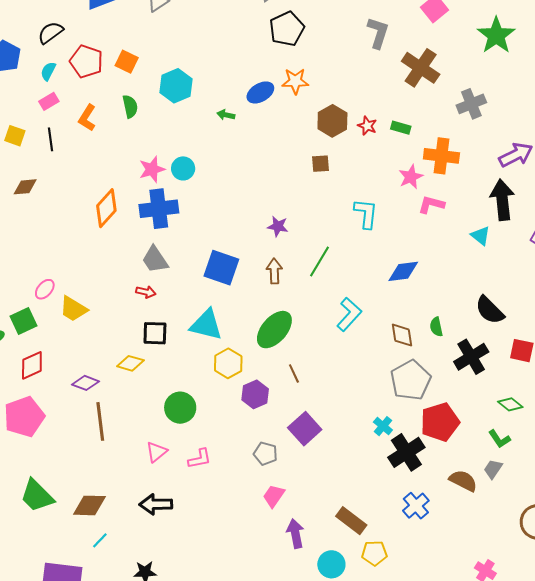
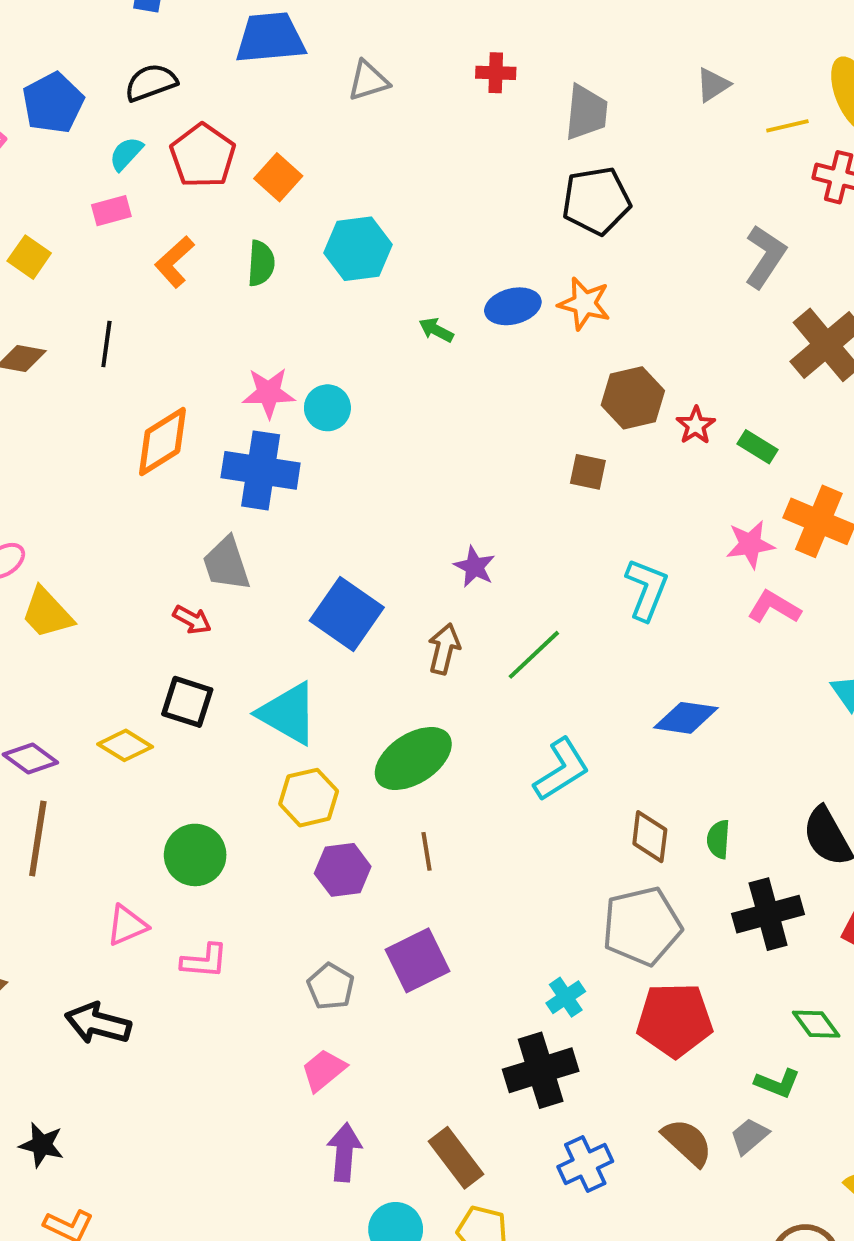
black line: (51, 139) -> (106, 344), moved
green L-shape: (499, 439) -> (777, 1083), turned -50
black cross: (406, 452) -> (541, 1070), moved

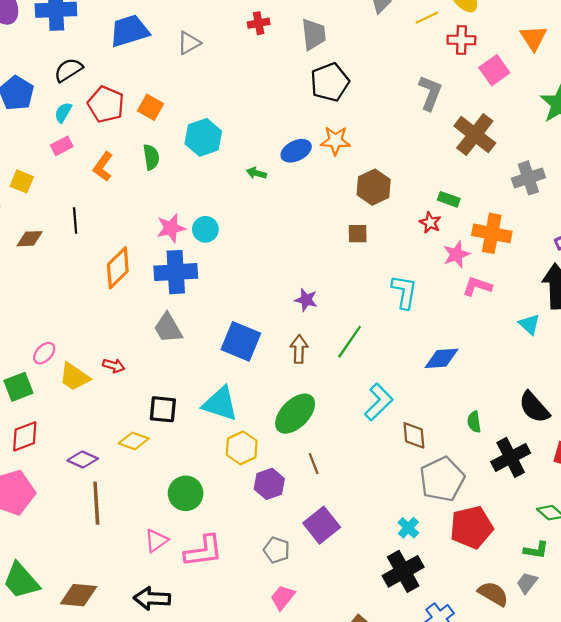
red star: (696, 425) -> (430, 223), moved
red arrow: (192, 620) -> (114, 366), moved
brown diamond: (650, 837) -> (414, 435), moved
pink L-shape: (204, 961) -> (203, 551), size x1.5

